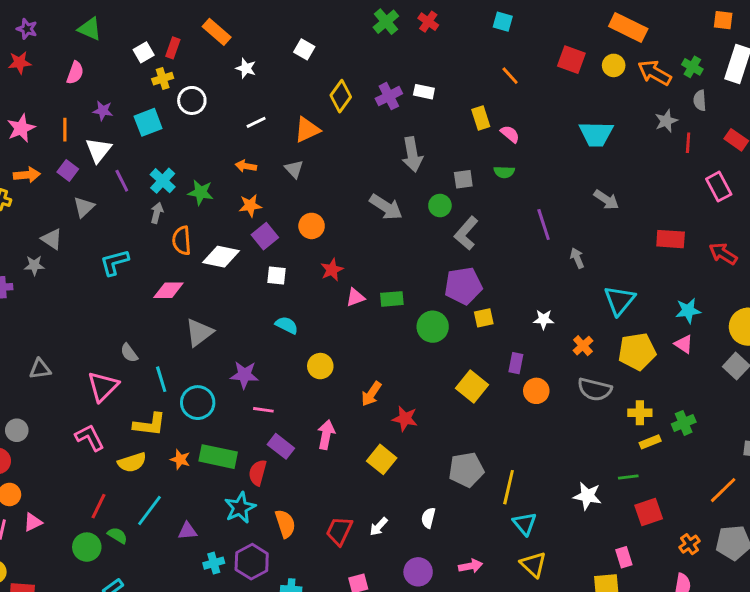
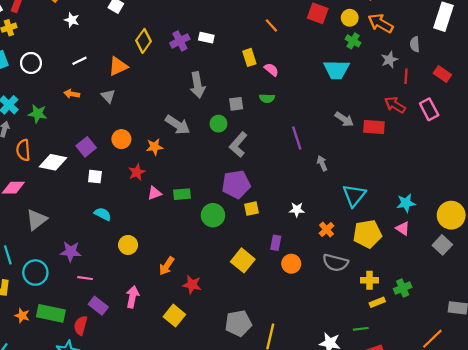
green cross: (692, 67) -> (353, 41), moved
white circle: (192, 100) -> (31, 63), moved
orange star: (250, 206) -> (154, 147), moved
red rectangle: (671, 239) -> (374, 127), moved
red arrow: (723, 254) -> (395, 105), moved

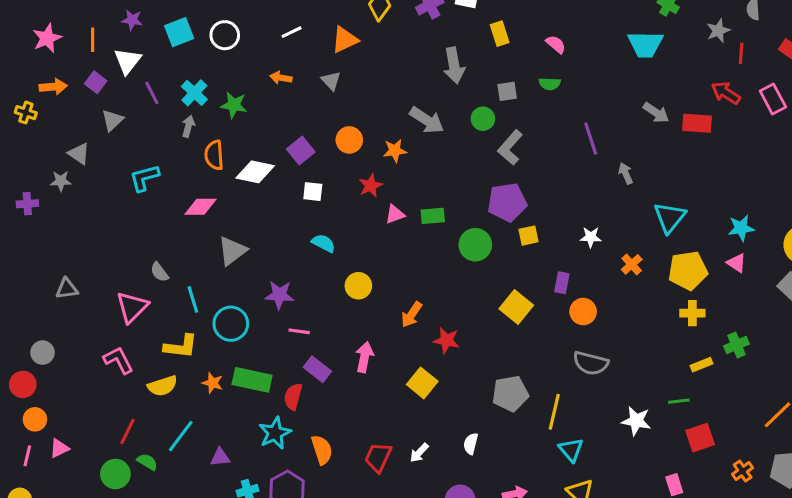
yellow rectangle: (249, 57) -> (500, 34), moved
gray semicircle: (335, 263) -> (591, 363), moved
yellow cross: (370, 280) -> (692, 313), moved

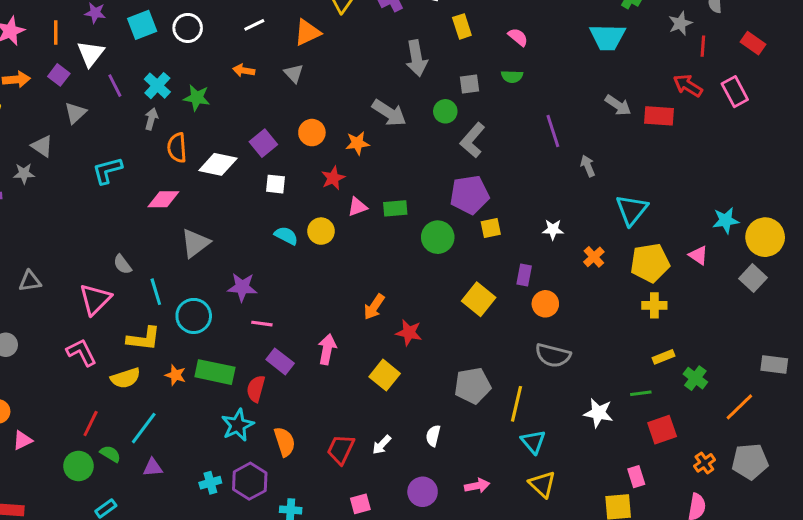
cyan star: (741, 228) -> (726, 220), moved
yellow circle: (358, 286) -> (321, 231), moved
green cross: (736, 345) -> (695, 378), moved, turned -30
purple triangle: (220, 457) -> (153, 468), moved

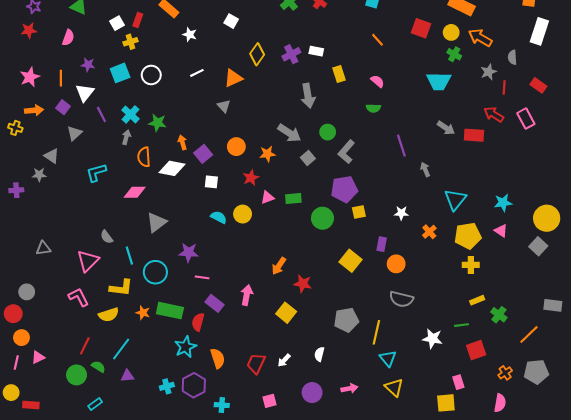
orange arrow: (244, 70) -> (182, 142), moved, turned 64
gray square: (470, 84) -> (308, 158), moved, turned -32
cyan star: (726, 220) -> (503, 203), moved

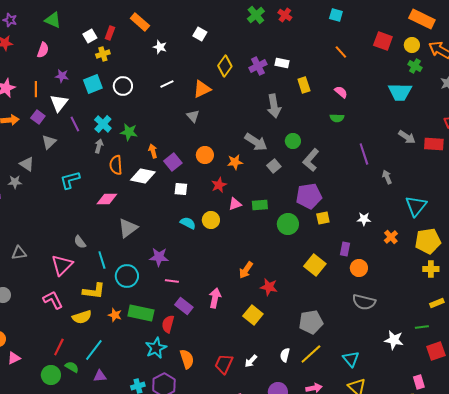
yellow line: (376, 332) -> (311, 354), moved, turned 35

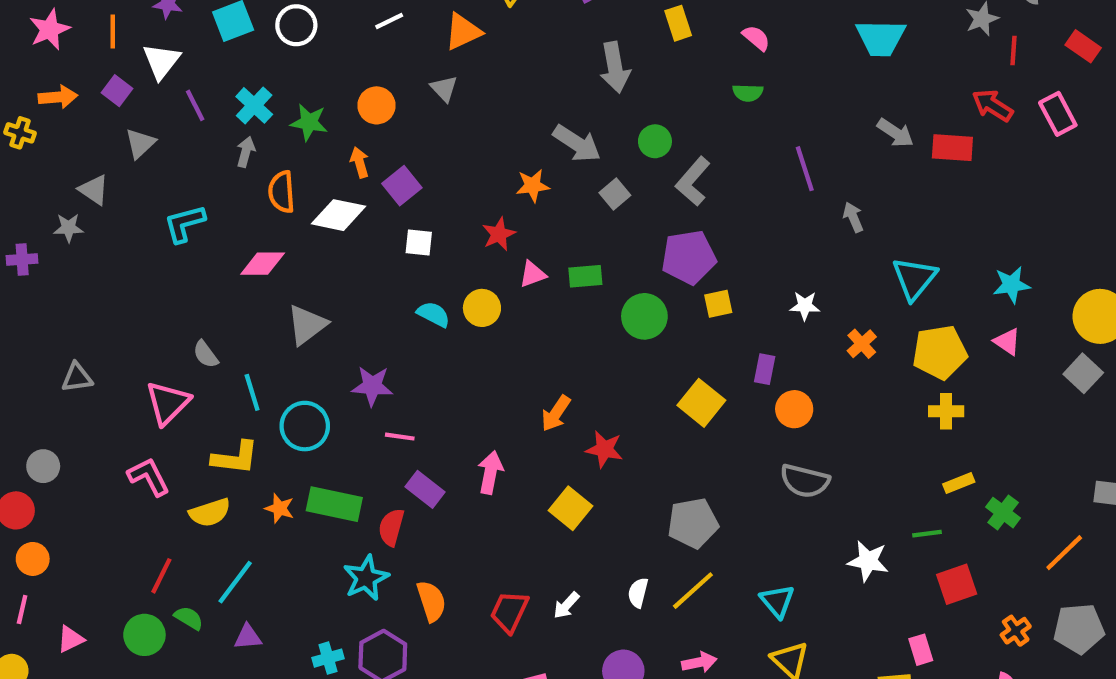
orange circle: (205, 155) -> (376, 105), moved
pink triangle: (14, 358) -> (71, 639), moved

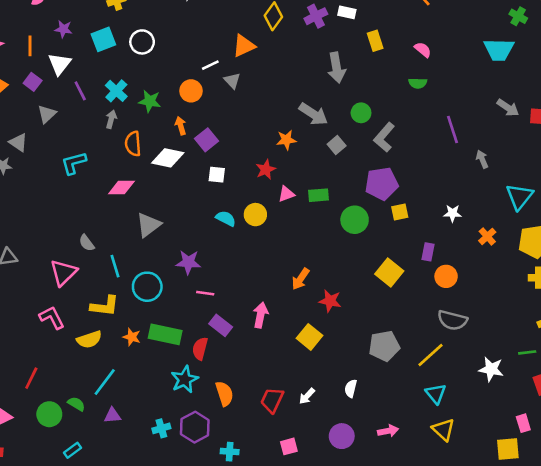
white line: (389, 21) -> (210, 65), moved
red line: (161, 576) -> (31, 378), moved
yellow line: (693, 591) -> (431, 355), moved

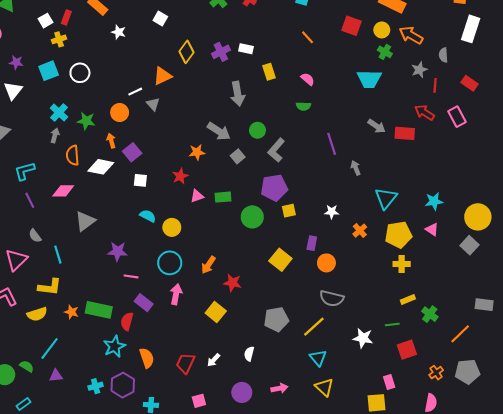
purple line: (80, 91) -> (30, 200), moved
yellow circle: (255, 215) -> (172, 227), moved
cyan circle: (147, 287) -> (170, 263), moved

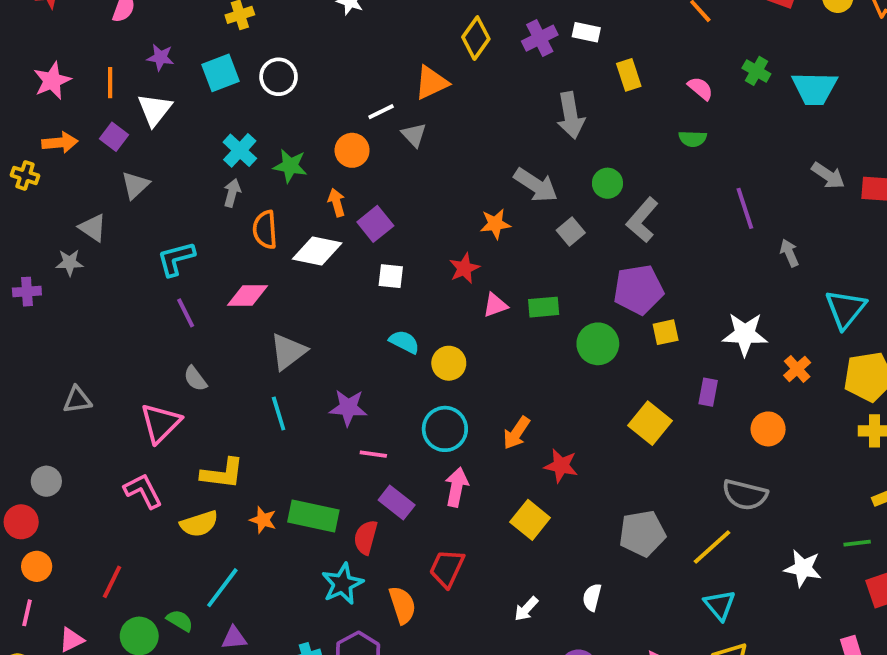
green cross: (385, 52) -> (756, 71), moved
white star: (332, 212) -> (745, 334), size x1.6
cyan line: (58, 255) -> (279, 413), moved
orange circle: (326, 263) -> (768, 429), moved
red trapezoid: (185, 363) -> (447, 568), moved

